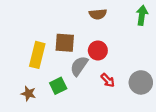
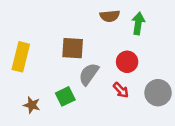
green arrow: (142, 15) -> (138, 23), moved
red circle: (98, 50) -> (127, 62), moved
yellow rectangle: (37, 55) -> (21, 57), moved

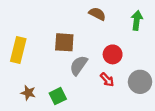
brown semicircle: (110, 16) -> (97, 14), turned -147
green arrow: (138, 23) -> (137, 20), moved
green square: (65, 96) -> (58, 96), moved

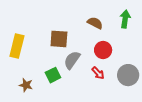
brown semicircle: (97, 14) -> (95, 23), moved
green square: (58, 96) -> (53, 75), moved

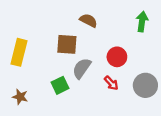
brown semicircle: (95, 23) -> (88, 20), moved
brown star: (26, 85) -> (20, 97), moved

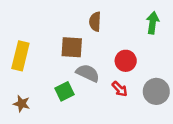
brown semicircle: (88, 20) -> (95, 22), turned -114
gray semicircle: (82, 68) -> (88, 73), turned 80

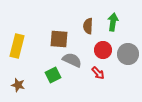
brown semicircle: (95, 22) -> (88, 26), moved
green arrow: (153, 23) -> (113, 22), moved
gray circle: (156, 91) -> (128, 54), moved

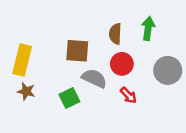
red circle: (103, 50) -> (122, 64), moved
brown star: (18, 85) -> (26, 91), moved

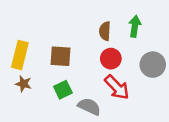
brown square: (77, 51) -> (61, 56), moved
gray semicircle: (94, 78) -> (89, 106), moved
red arrow: (128, 95) -> (117, 87), size x1.6

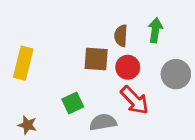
brown square: (61, 56) -> (96, 59), moved
brown star: (23, 84) -> (27, 125), moved
gray semicircle: (89, 106) -> (103, 122), turned -35

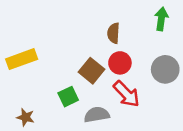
green arrow: (155, 30) -> (161, 19), moved
brown square: (96, 59) -> (92, 71), moved, turned 35
yellow rectangle: (23, 63) -> (22, 59), turned 56

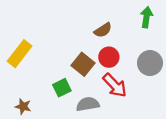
brown semicircle: (113, 33) -> (103, 30), turned -126
yellow rectangle: (22, 59) -> (20, 54), turned -32

